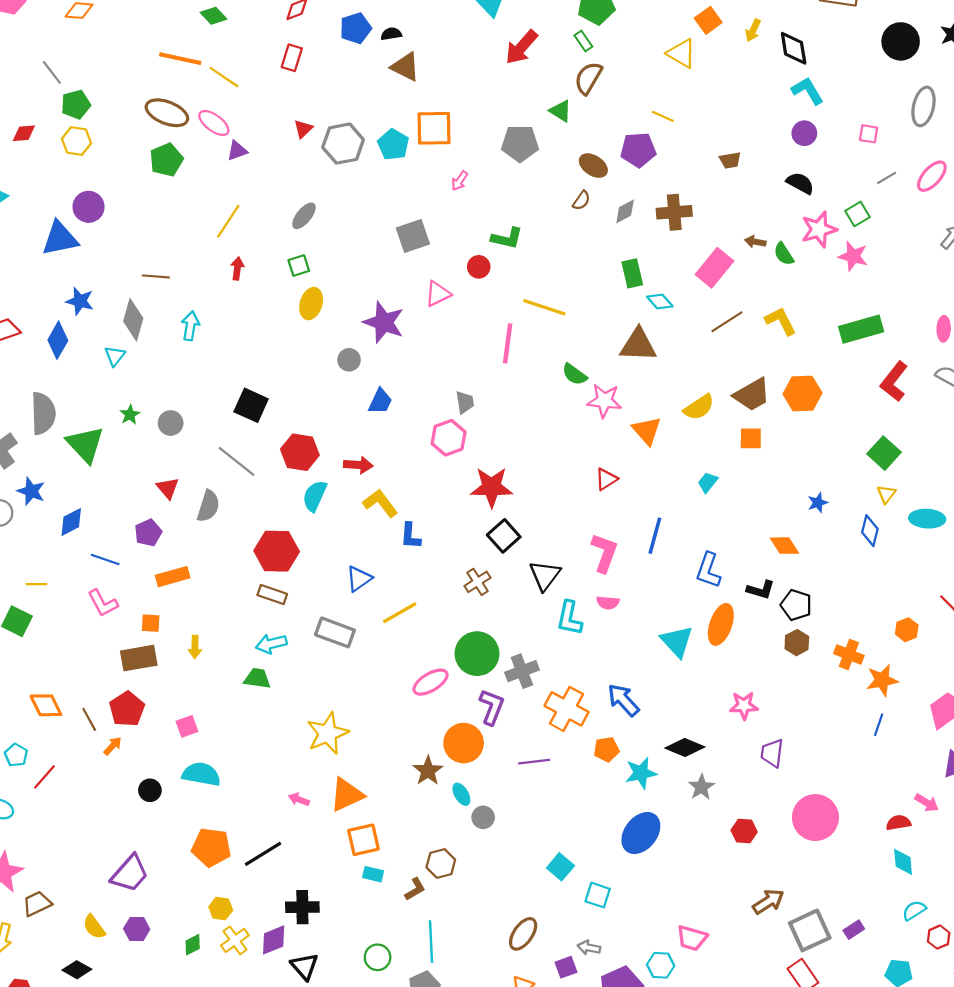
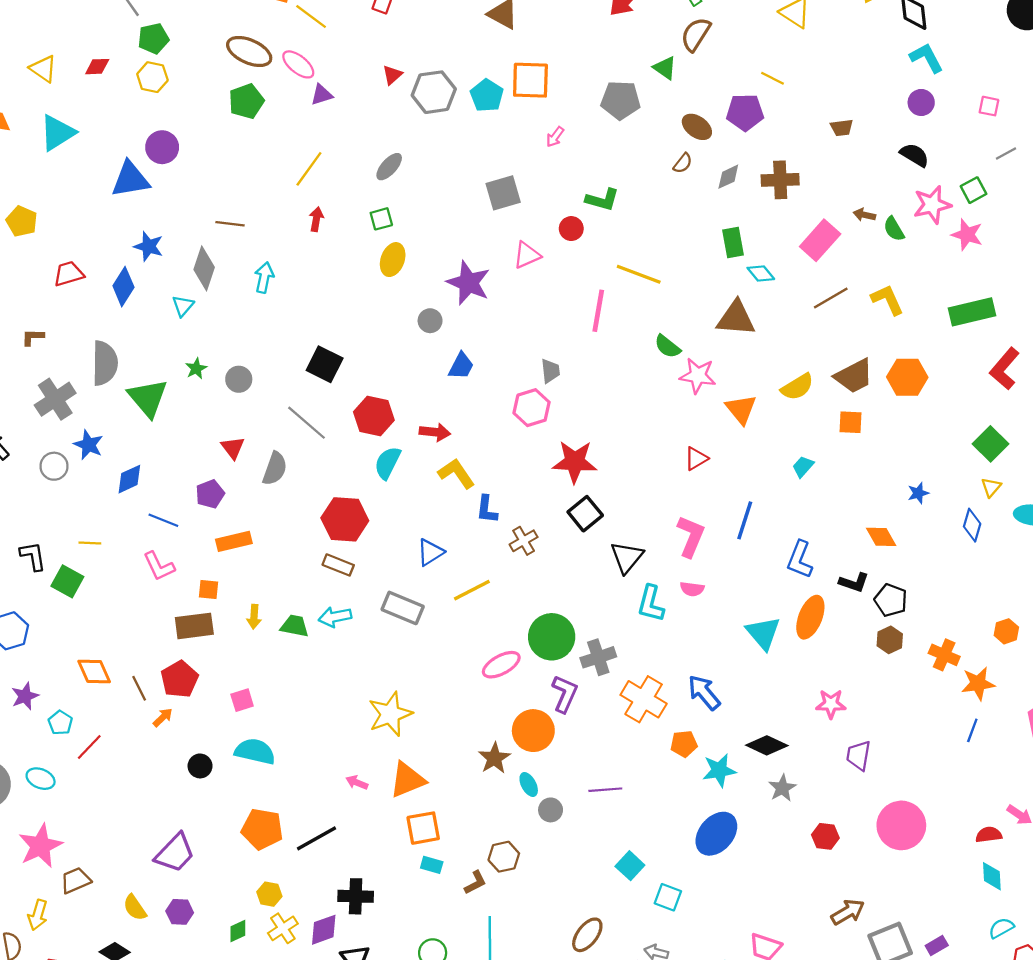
brown cross: (477, 582) -> (524, 541), moved
green trapezoid: (257, 678) -> (295, 626), moved
purple line: (534, 762) -> (605, 790), moved

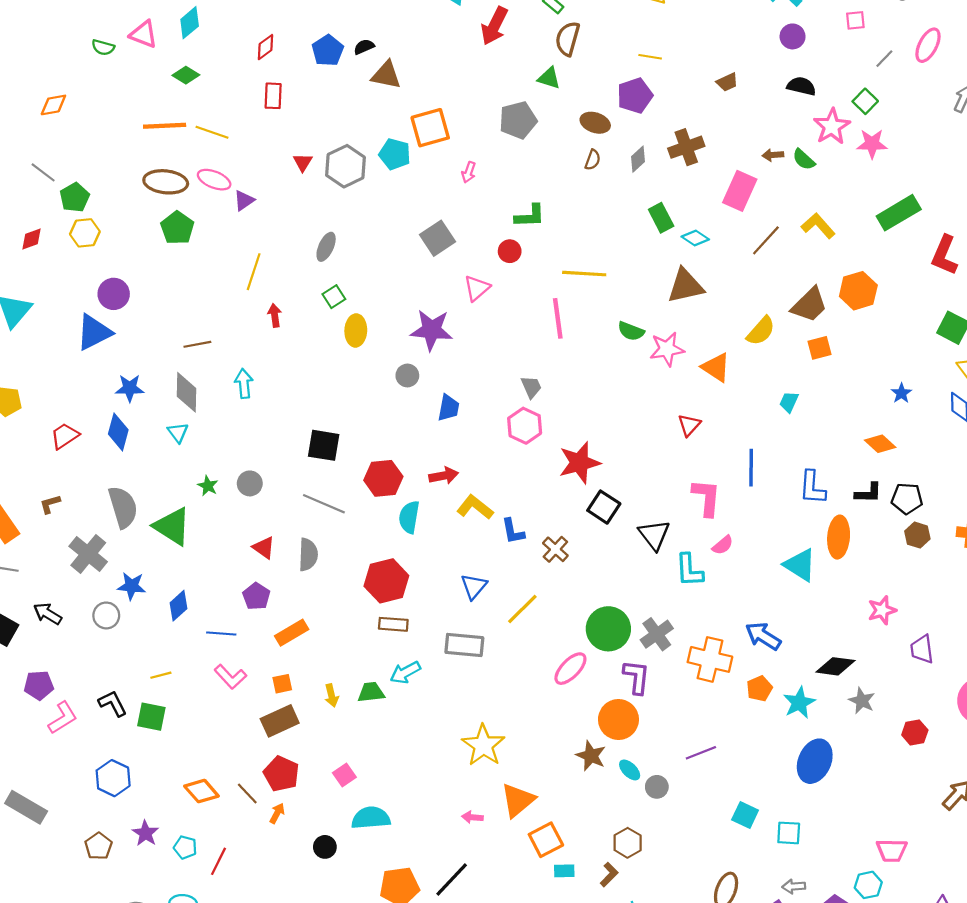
pink semicircle: (692, 589) -> (723, 545), turned -30

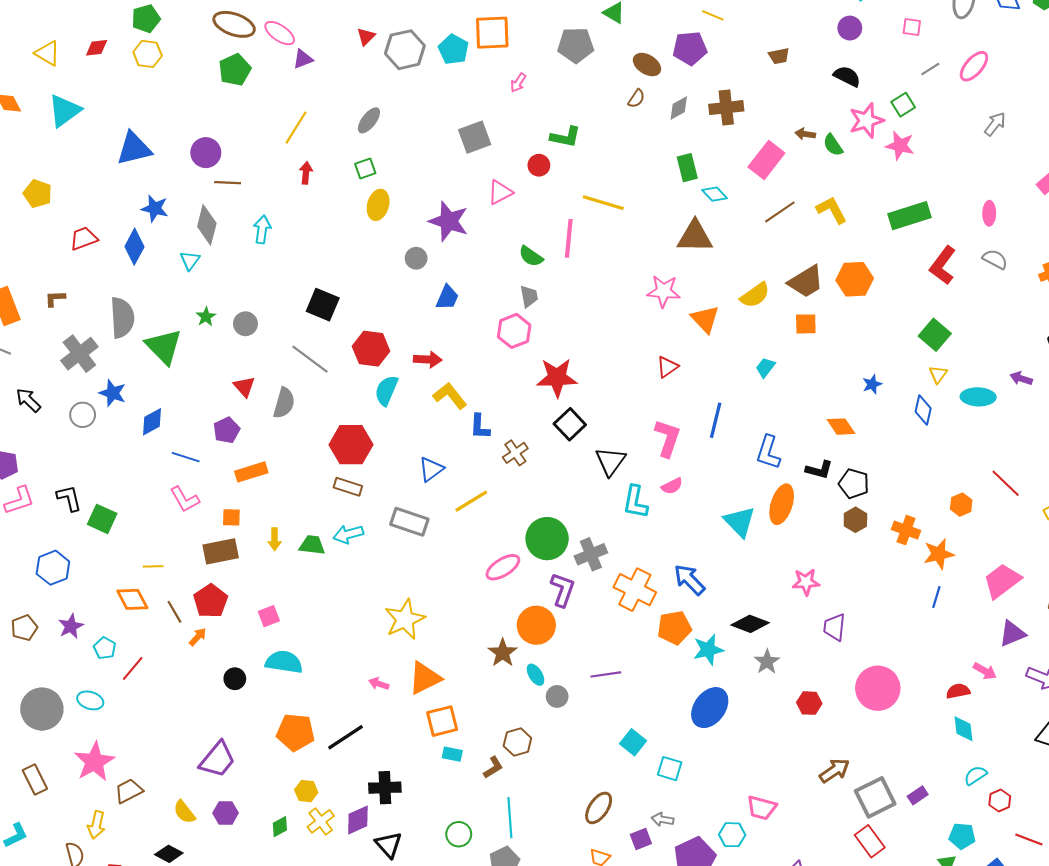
purple circle: (114, 294) -> (206, 153), moved
green semicircle: (631, 331) -> (531, 256), moved
yellow line: (161, 675) -> (153, 566), moved
orange pentagon: (759, 689) -> (674, 628), size x1.4

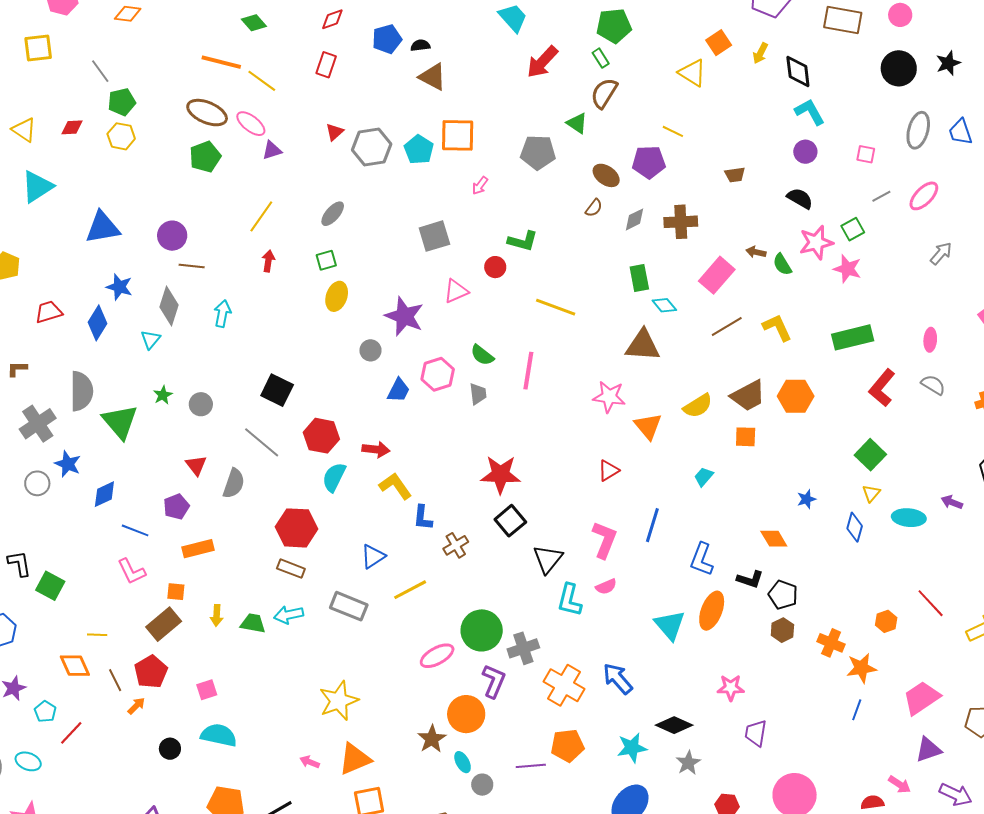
pink line: (569, 238) -> (528, 371), moved
pink hexagon: (514, 331) -> (438, 374), moved
brown rectangle: (221, 551) -> (164, 624), turned -32
orange pentagon: (674, 628) -> (567, 746), moved

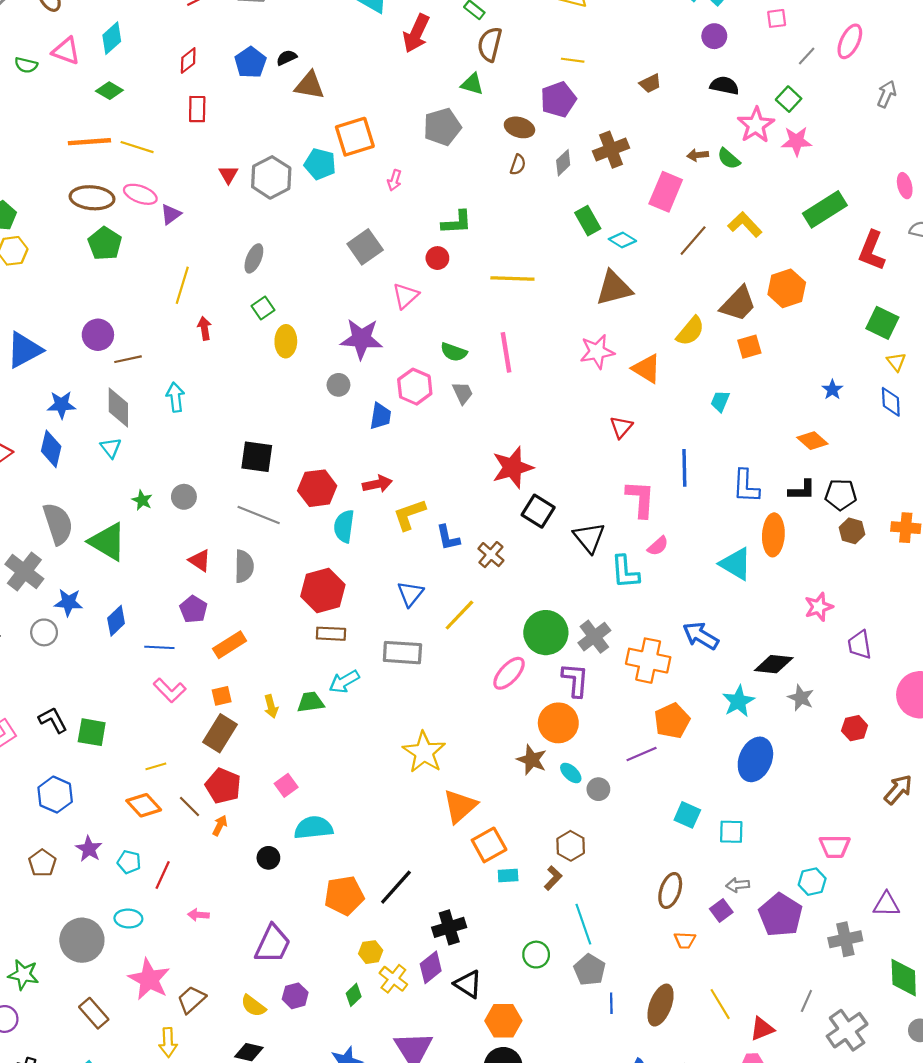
yellow L-shape: (395, 486) -> (409, 515), turned -56
pink arrow: (310, 762) -> (198, 915), moved

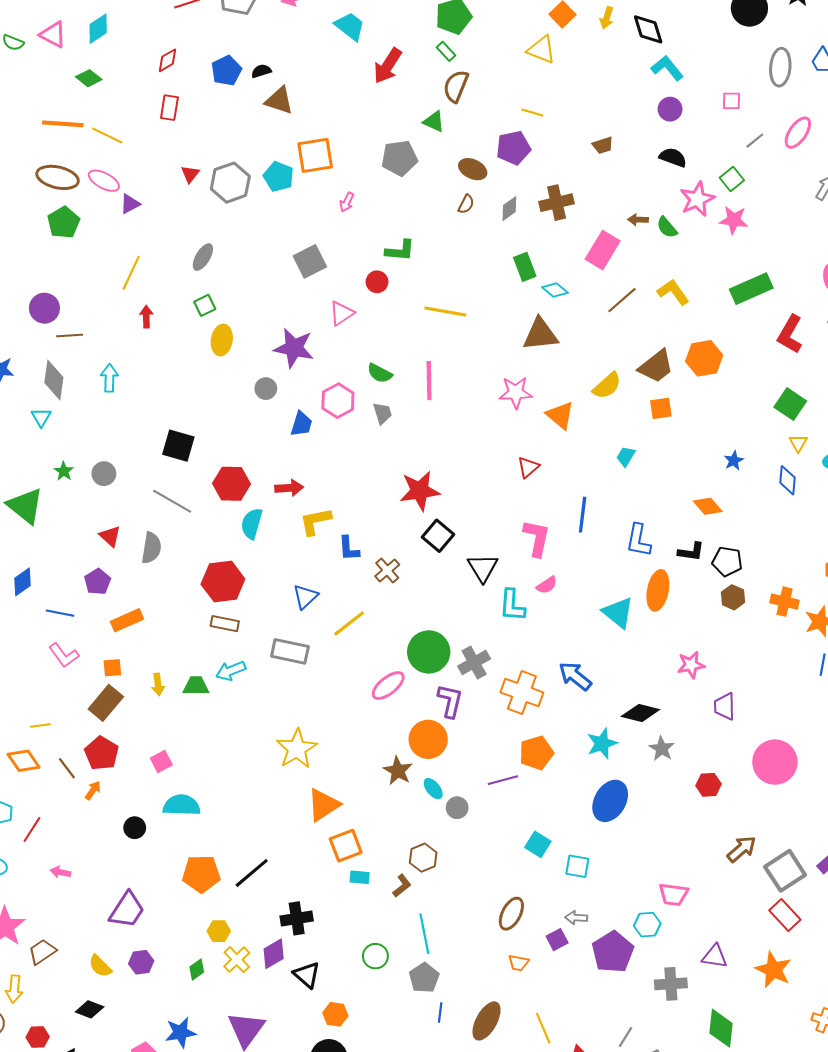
orange hexagon: (503, 1021) -> (335, 1014), size x0.7

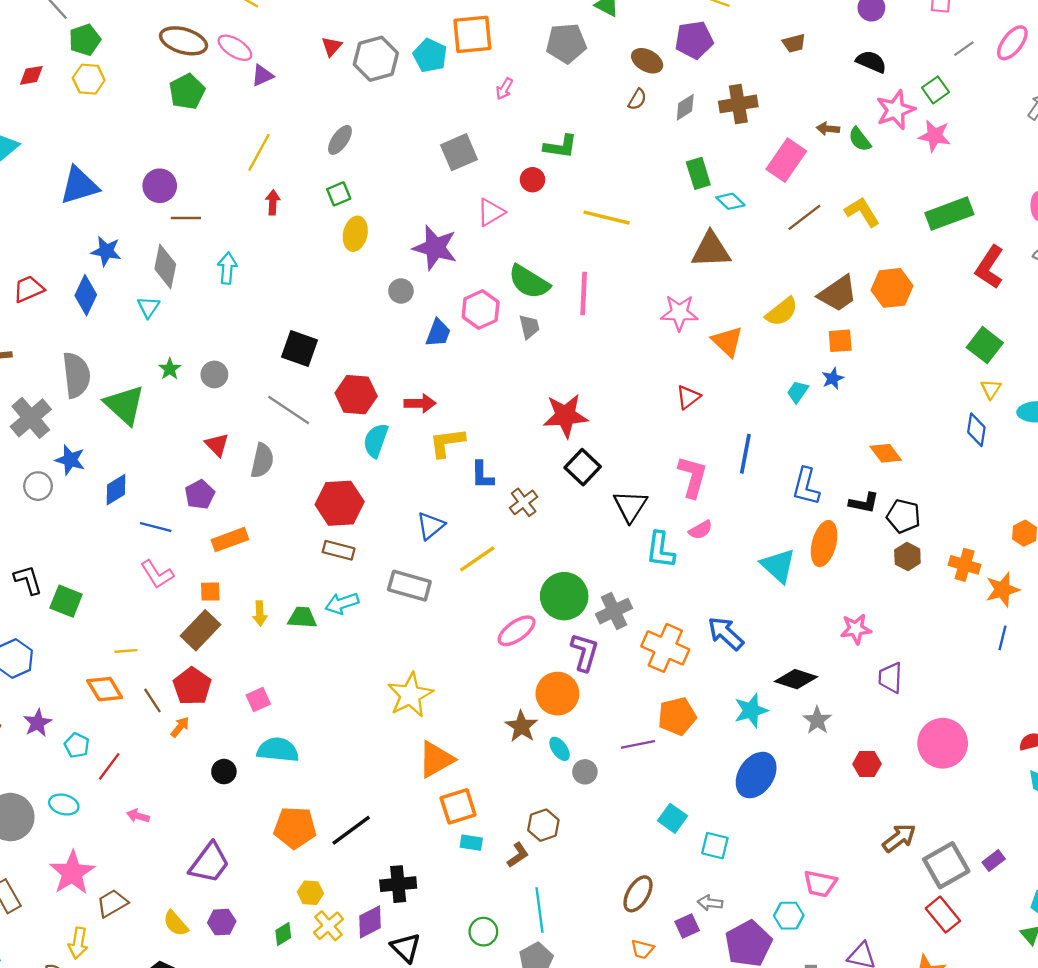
green semicircle: (380, 373) -> (529, 282), size x1.5
blue star: (734, 461) -> (833, 378), moved

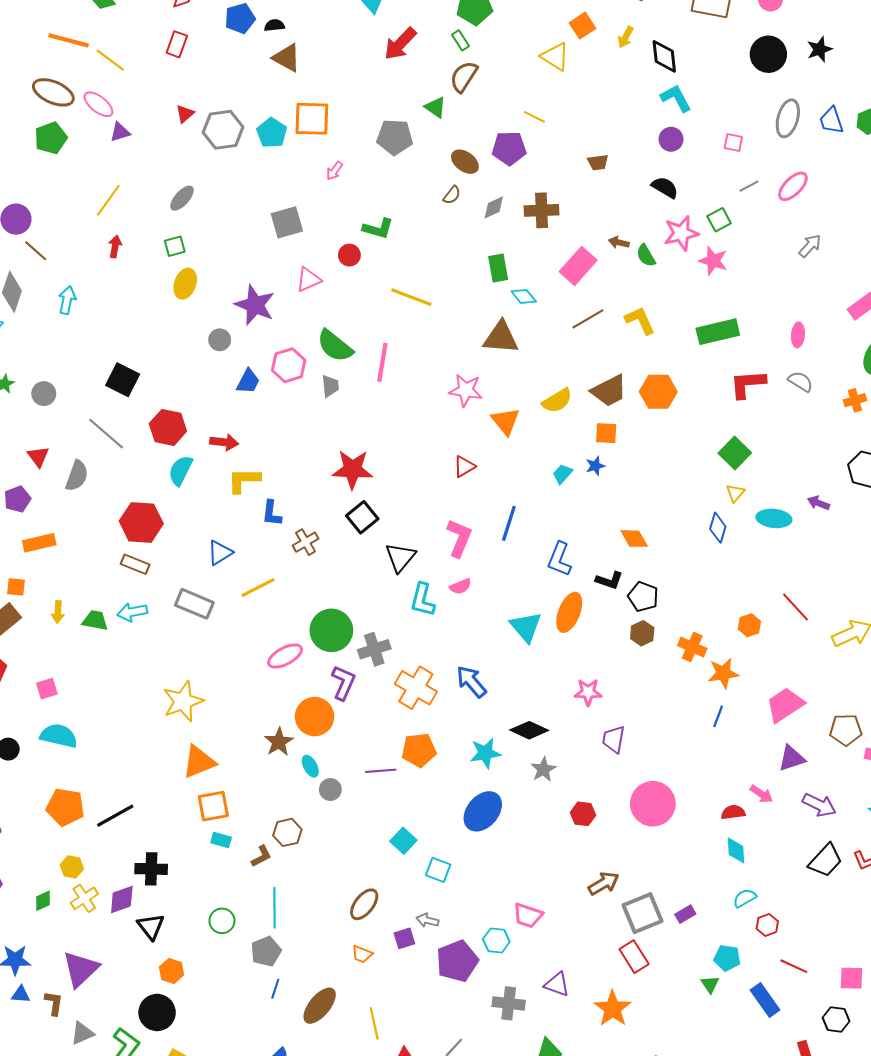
brown line: (186, 218) -> (36, 251), turned 35
red L-shape: (990, 267) -> (748, 384), turned 45

